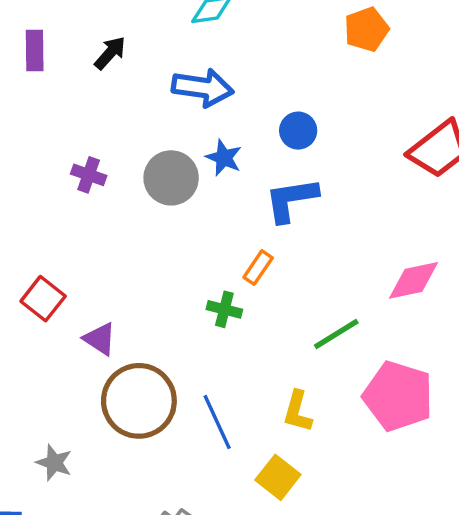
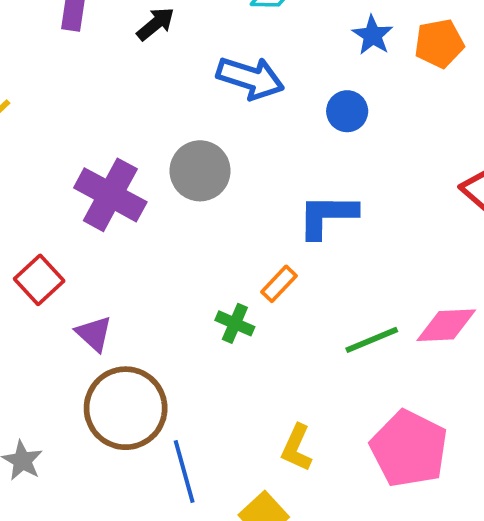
blue circle: (298, 131) -> (347, 111), moved
blue star: (224, 158) -> (373, 35), moved
purple cross: (89, 175) -> (110, 195), moved, size x1.8
green line: (336, 334) -> (372, 340), moved
blue line: (217, 422) -> (184, 472), moved

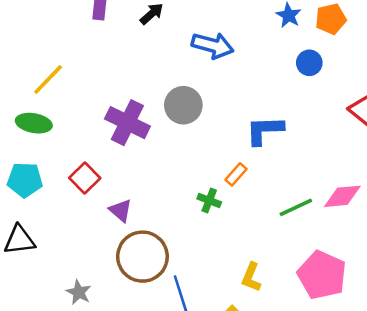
blue circle: (347, 111) -> (309, 63), moved

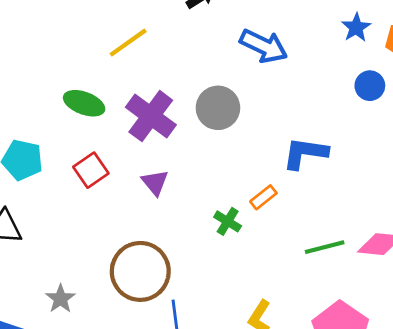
yellow line: (48, 79) -> (128, 43), moved
green ellipse: (34, 123) -> (84, 103), moved
purple triangle: (121, 210) -> (155, 183), moved

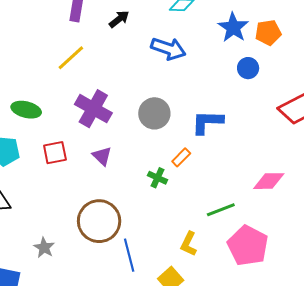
blue star: (356, 28) -> (233, 28), size x1.4
green ellipse: (84, 103) -> (26, 110), moved
gray circle: (218, 108) -> (154, 113), moved
red square: (91, 170) -> (55, 153), turned 30
green line: (325, 247) -> (221, 210), moved

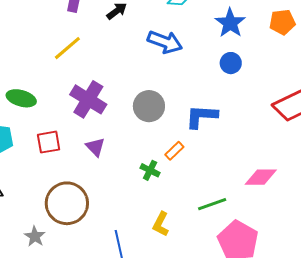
orange pentagon: (268, 33) -> (282, 22), moved
blue circle: (248, 68) -> (231, 63), moved
brown circle: (99, 221) -> (67, 203), moved
yellow L-shape: (189, 244) -> (161, 224), moved

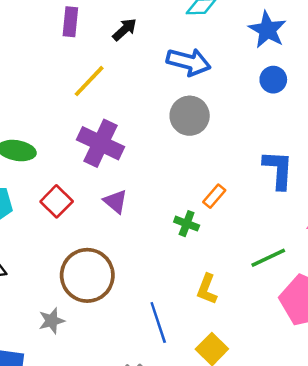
yellow line: (67, 48) -> (89, 81), moved
gray circle: (149, 106) -> (190, 116), moved
blue L-shape: (201, 116) -> (278, 170), moved, turned 96
red square: (49, 142) -> (57, 201), turned -30
gray star: (35, 236) -> (52, 321), turned 30

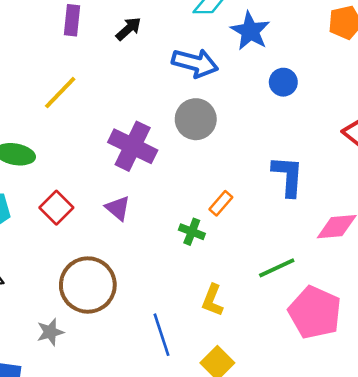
blue star: (267, 30) -> (250, 31), moved
yellow line: (89, 81) -> (60, 93), moved
purple cross: (101, 143) -> (133, 146), moved

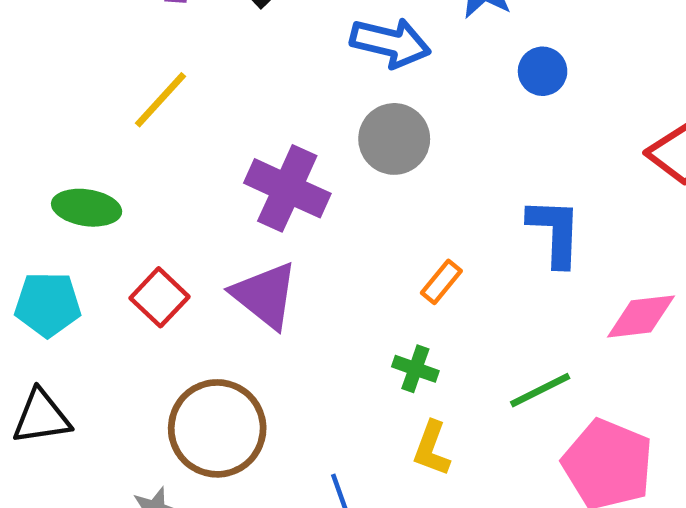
purple triangle: (118, 208) -> (265, 295), size x1.6
green cross: (192, 232) -> (415, 369), moved

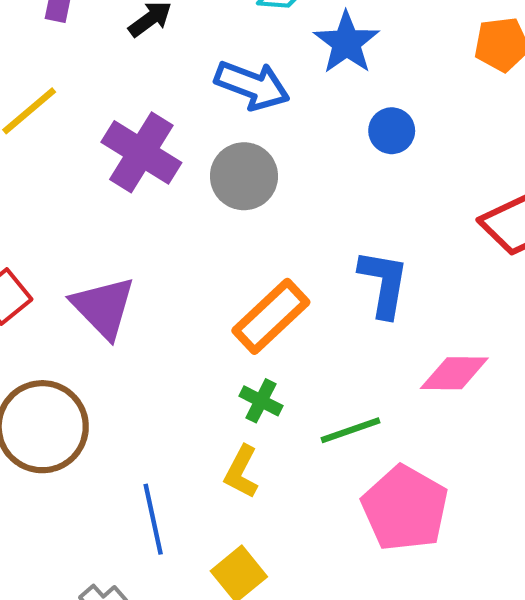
purple cross: (287, 188) -> (141, 152), moved
orange rectangle: (441, 282) -> (271, 316), size x1.8
green cross: (415, 369) -> (261, 401), moved

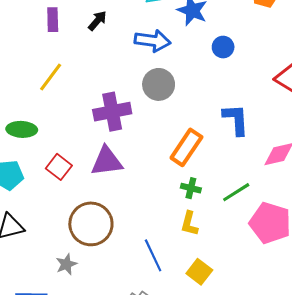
purple cross: (141, 152) -> (112, 112), moved, turned -30
purple triangle: (103, 307) -> (107, 161), turned -40

